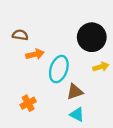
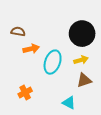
yellow arrow: (101, 67) -> (81, 60), moved
brown triangle: (75, 92) -> (84, 80), moved

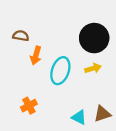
orange arrow: (31, 49) -> (36, 56), turned 119
brown triangle: (84, 80) -> (102, 114), moved

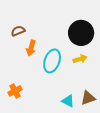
brown semicircle: (21, 36) -> (18, 31), turned -32
orange cross: (29, 106) -> (15, 91), moved

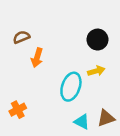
black circle: (81, 33) -> (97, 40), size x0.7
cyan ellipse: (52, 61) -> (71, 87), moved

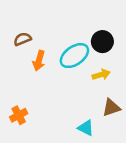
cyan ellipse: (71, 87) -> (74, 56), moved, turned 36
brown triangle: (106, 118) -> (111, 108), moved

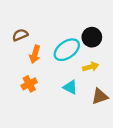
orange cross: (19, 115) -> (29, 84), moved
cyan triangle: (86, 128) -> (70, 87), moved

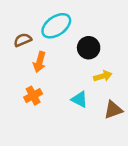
black circle: (92, 37) -> (89, 48), moved
cyan ellipse: (67, 50) -> (56, 26), moved

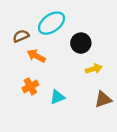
orange arrow: (39, 62) -> (36, 56), turned 102
cyan triangle: (80, 99) -> (57, 97), moved, turned -49

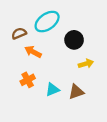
brown triangle: (103, 99) -> (76, 92), moved

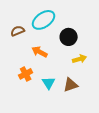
orange arrow: (33, 52) -> (40, 52), moved
cyan triangle: (52, 90) -> (49, 83), turned -40

